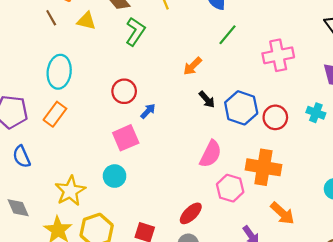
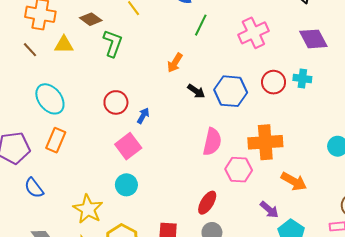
cyan ellipse: (59, 72) -> (50, 99), turned -32
red circle: (275, 117) -> (274, 82), moved

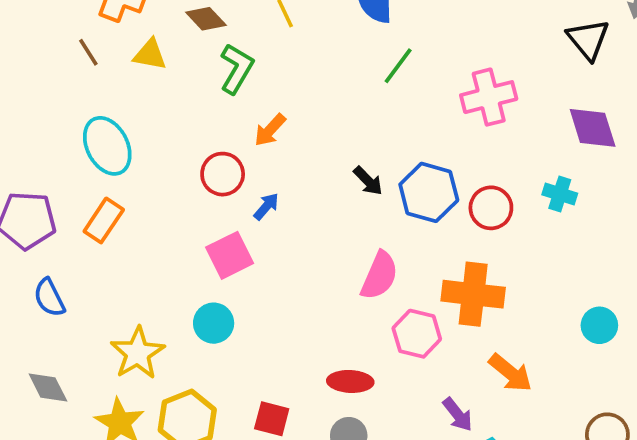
orange arrow: (175, 63) -> (270, 130), moved
red circle: (274, 82) -> (491, 208), moved
red ellipse: (207, 203) -> (350, 381), turned 50

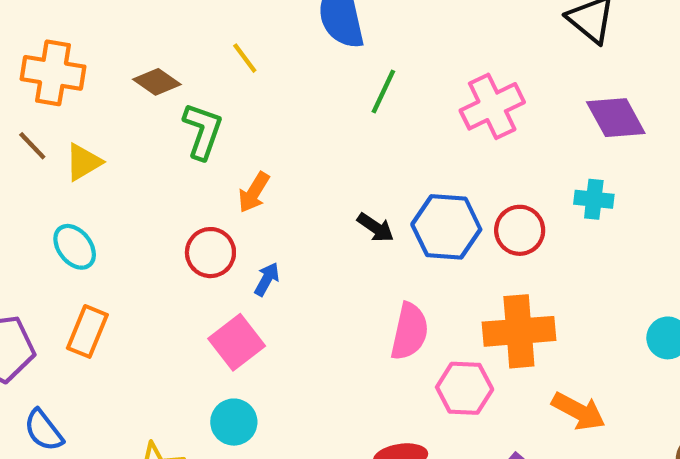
yellow triangle: (150, 54) -> (83, 162), moved, turned -30
cyan ellipse: (107, 146) -> (75, 247), size x0.7

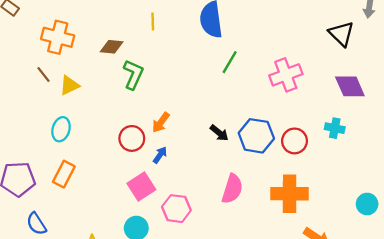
yellow line: (245, 58) -> (153, 22), moved, turned 30
brown diamond: (157, 82) -> (112, 47), turned -35
orange arrow: (254, 192) -> (161, 122), moved
cyan ellipse: (75, 247) -> (61, 129), turned 50
pink hexagon: (465, 388) -> (176, 209), moved

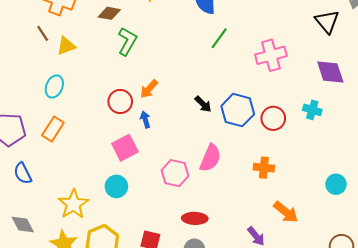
blue arrow: (160, 155) -> (145, 120), turned -56
orange cross: (290, 194) -> (264, 168), size x0.6
pink hexagon: (176, 209) -> (175, 173), moved

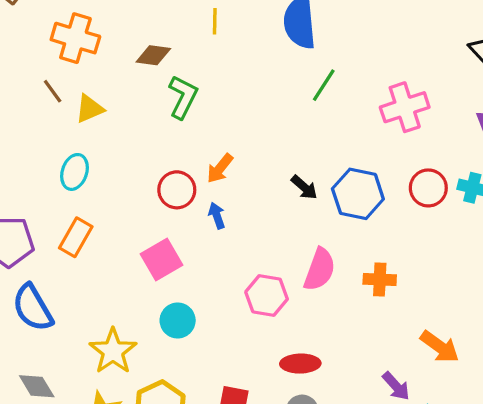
red circle: (273, 118) -> (428, 188), moved
pink square: (125, 148) -> (162, 260), moved
orange cross: (264, 168) -> (380, 279), moved
blue semicircle: (23, 173) -> (33, 308), size x1.4

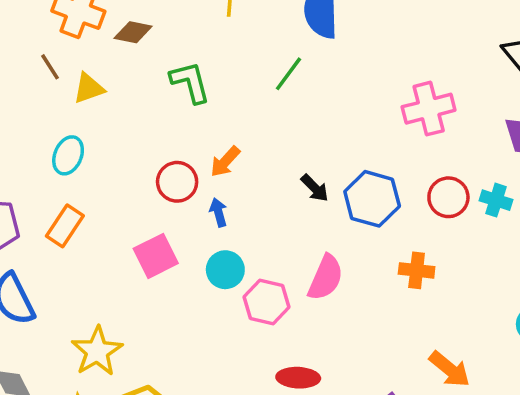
brown diamond: (153, 55) -> (133, 32), moved
green line: (324, 85) -> (288, 74), moved
green L-shape: (183, 97) -> (190, 82), turned -45
orange cross: (380, 279) -> (417, 270), moved
cyan circle: (178, 320) -> (225, 270), moved

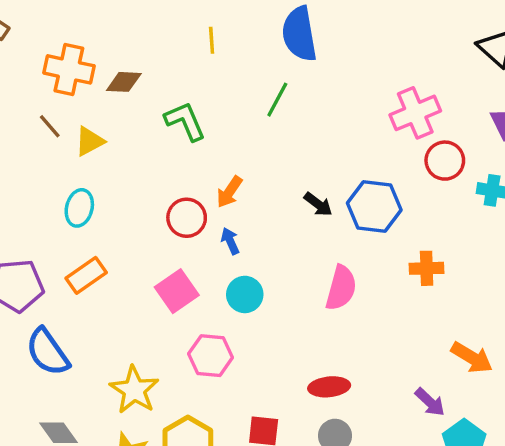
red circle: (448, 197) -> (445, 161), moved
orange rectangle: (65, 226) -> (86, 275), turned 30
pink hexagon: (267, 302) -> (211, 356), moved

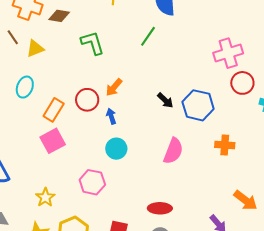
orange rectangle: (86, 275) -> (54, 110), moved, turned -30
pink square: (177, 291) -> (53, 141), moved
yellow star: (134, 390) -> (45, 197), size x0.7

